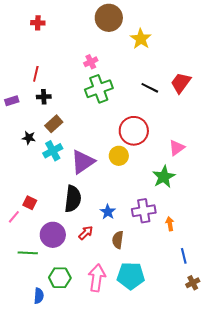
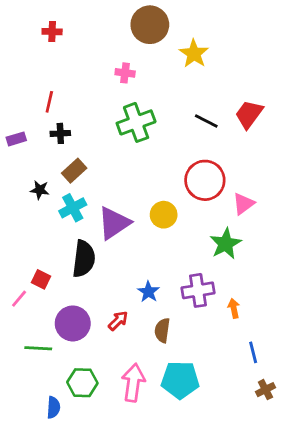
pink cross: (91, 62) -> (125, 73), moved, turned 32
red circle: (134, 131) -> (205, 180), moved
black semicircle: (73, 199) -> (84, 259), moved

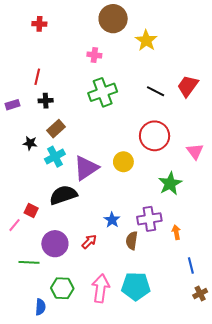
pink triangle: (243, 204) -> (195, 151), moved, turned -30
black semicircle: (84, 259) -> (63, 195), turned -116
brown semicircle: (162, 330) -> (132, 241), moved

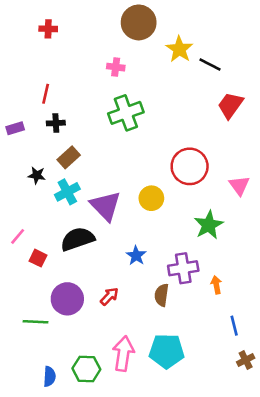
black line: (156, 91) -> (210, 64), moved
purple triangle: (86, 168) -> (106, 206), turned -40
blue star: (112, 220) -> (136, 256), moved
pink line: (15, 225) -> (18, 236), moved
green hexagon: (62, 288) -> (86, 369), moved

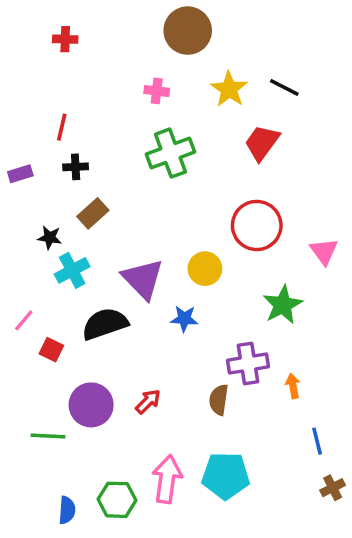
yellow star: (179, 49) -> (229, 89), moved
red trapezoid: (230, 105) -> (262, 143), moved
cyan cross: (67, 192) -> (72, 270), moved
blue star: (136, 256) -> (184, 319), moved, turned -30

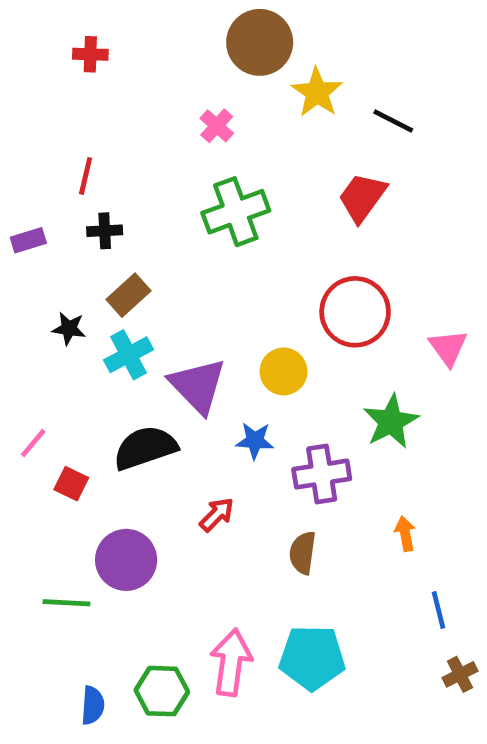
yellow star: (229, 89) -> (317, 92), moved
pink cross: (157, 91) -> (217, 126), turned 35
cyan cross: (72, 270) -> (129, 355), moved
purple cross: (248, 364) -> (322, 474), moved
red arrow: (148, 401) -> (217, 515), moved

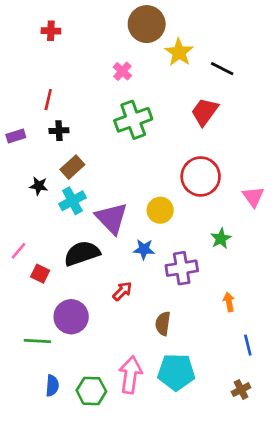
green star: (391, 422) -> (221, 239), size x0.7
brown semicircle: (303, 553) -> (163, 324), moved
brown cross: (460, 674) -> (241, 390), moved
blue semicircle: (93, 705) -> (52, 386), moved

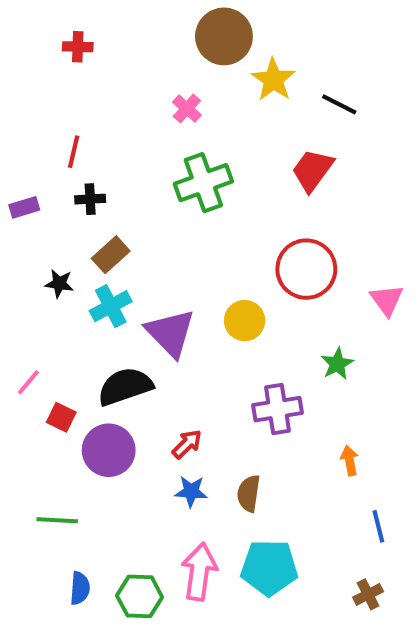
blue star: (144, 249) -> (191, 491), moved
purple circle: (71, 317) -> (109, 450), moved

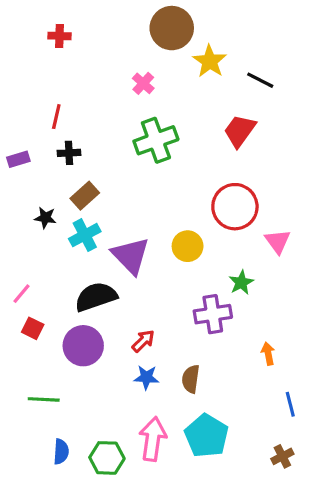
pink triangle: (387, 300) -> (278, 241), moved
green star: (337, 364) -> (241, 283), moved
red square: (61, 417) -> (33, 328), moved
cyan pentagon: (269, 568) -> (206, 436), turned 30

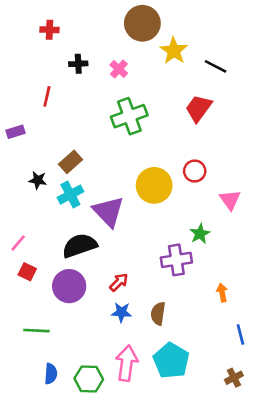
black cross: (69, 153) -> (78, 64), moved
red circle: (235, 207) -> (195, 171), size x0.6
yellow circle: (188, 246) -> (154, 185), moved, size x1.4

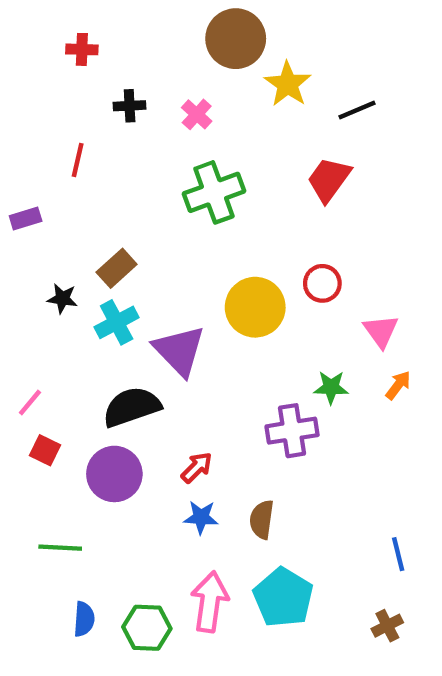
black line: (216, 66) -> (357, 110), turned -50
green star: (200, 234) -> (331, 387), turned 30
orange arrow: (222, 293) -> (398, 385), moved, turned 48

